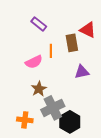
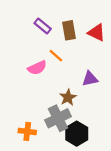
brown rectangle: (72, 43) -> (69, 30), moved
orange line: (51, 51) -> (56, 56), turned -48
brown star: (39, 89) -> (68, 97), moved

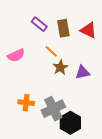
pink semicircle: (37, 68) -> (16, 55), moved
brown star: (68, 97) -> (60, 67), moved
orange cross: (27, 131) -> (26, 103), moved

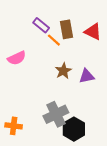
orange line: (51, 51) -> (54, 40), moved
orange cross: (26, 103) -> (14, 126), moved

